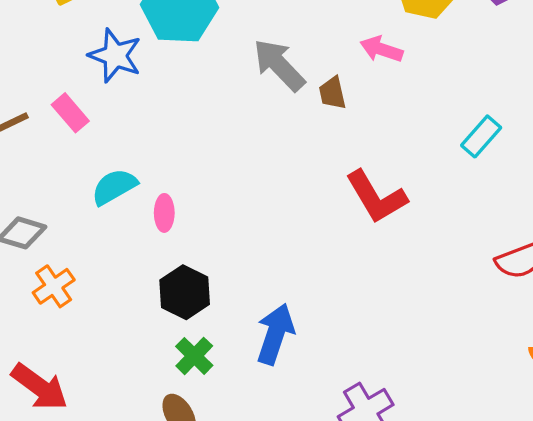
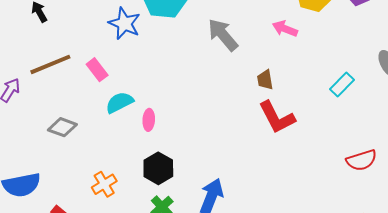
brown trapezoid: (332, 93) -> (265, 80), moved
pink rectangle: (70, 113) -> (97, 70), moved
orange cross: (54, 286) -> (104, 184), moved

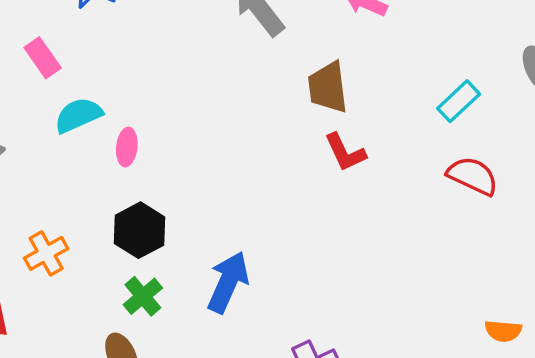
brown trapezoid: (265, 80) -> (328, 87), size x1.5
red L-shape: (277, 117) -> (345, 152), size x0.7
red semicircle: (362, 160) -> (473, 176), moved, turned -140

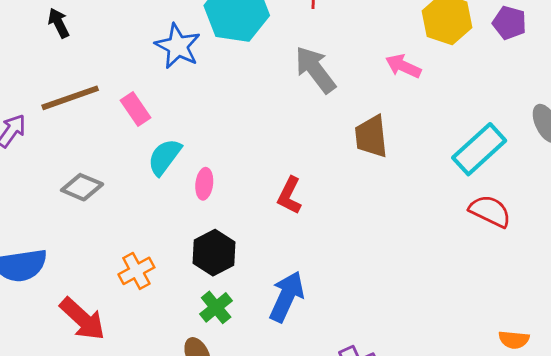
cyan rectangle: (459, 101) -> (479, 149), size x1.5
cyan semicircle: (78, 115) -> (164, 157), turned -30
red L-shape: (345, 152) -> (290, 195), moved, turned 51

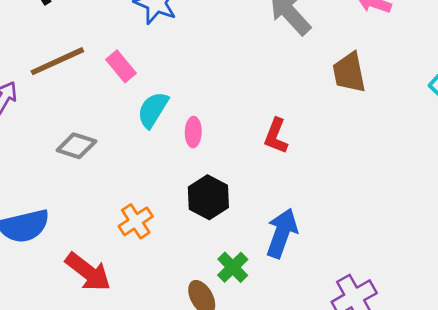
green cross: (216, 307) -> (233, 267), moved

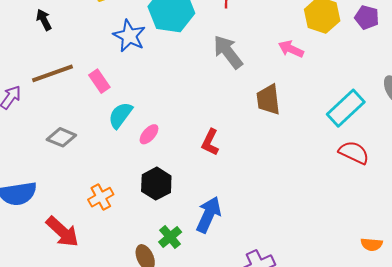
pink ellipse: (193, 132) -> (149, 134), turned 35

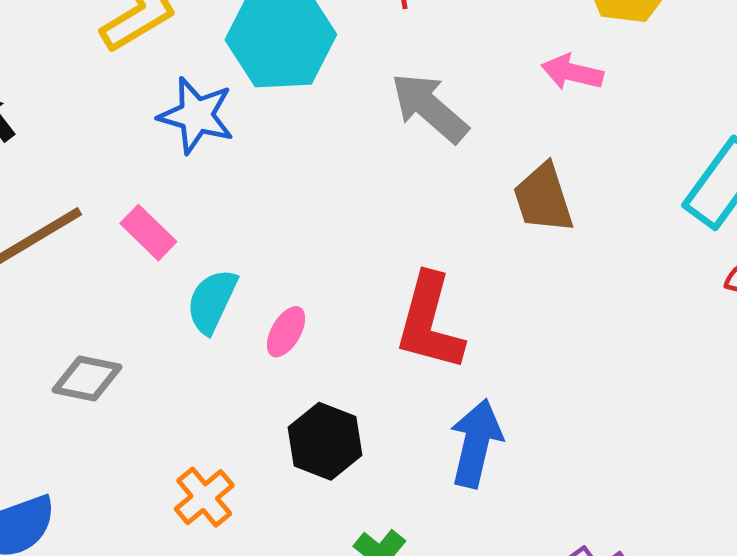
red L-shape: (210, 142) -> (430, 322), size x1.6
blue arrow: (209, 215) -> (476, 443), moved

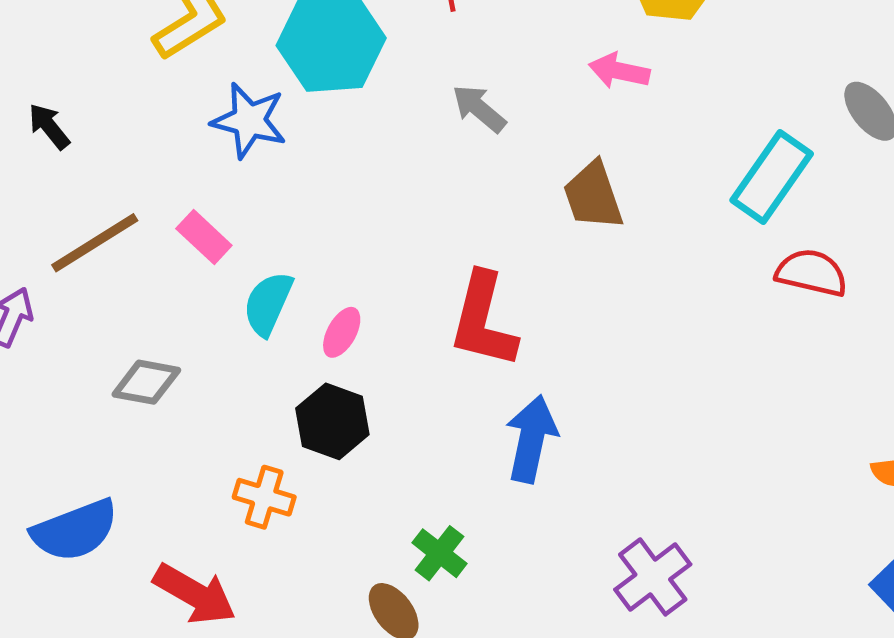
gray arrow: (429, 108) -> (479, 108), size x0.7
black hexagon: (325, 441) -> (332, 421), moved
orange cross: (204, 497) -> (264, 497), turned -32

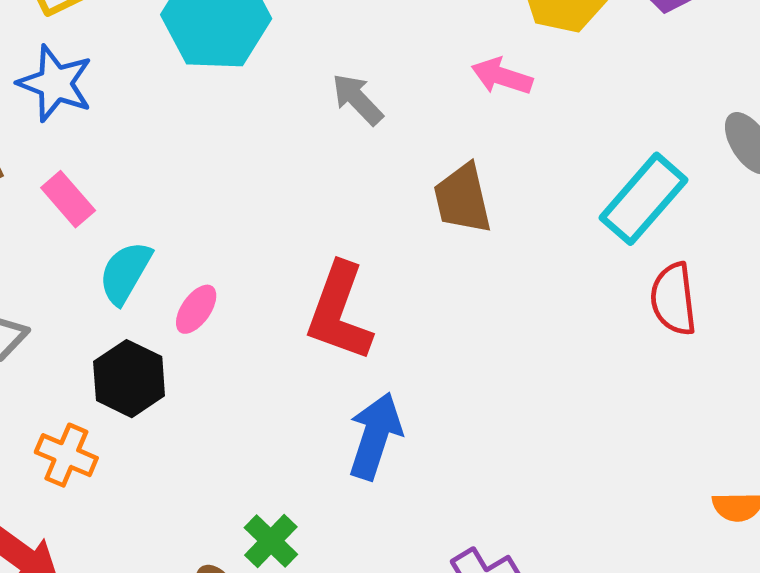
blue star: (249, 121) -> (55, 83), moved
red semicircle: (812, 273) -> (673, 299), turned -116
black hexagon: (332, 421) -> (129, 379), moved
orange cross: (264, 497) -> (66, 455), moved

